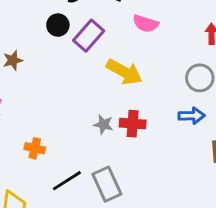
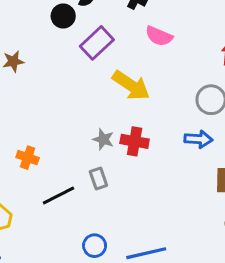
black circle: (58, 25) -> (63, 16), moved
gray rectangle: (107, 184) -> (98, 178), moved, size x0.6

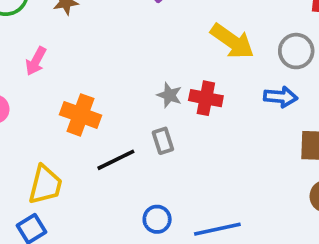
yellow arrow: (131, 85) -> (232, 41), moved
orange cross: (28, 158) -> (81, 115), size x1.5

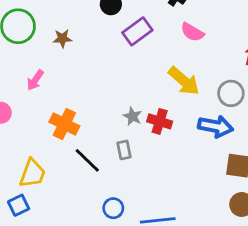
blue arrow: (281, 97) -> (216, 126), size x1.4
black line: (116, 160) -> (87, 160), turned 64

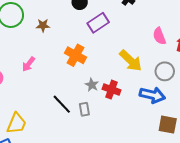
pink semicircle: (192, 32) -> (159, 36), moved, turned 36
pink arrow: (35, 80) -> (29, 64), moved
orange cross: (64, 124) -> (75, 55), moved
black line: (87, 160) -> (62, 104), moved

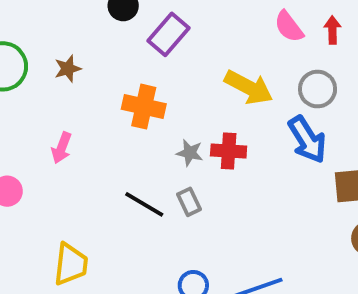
blue arrow: (152, 95) -> (307, 139), turned 60

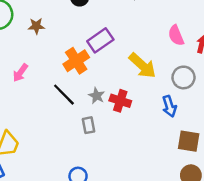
purple rectangle: (168, 34) -> (100, 40), moved
orange cross: (144, 107) -> (76, 61), turned 30
blue arrow: (307, 139) -> (169, 106), size x0.7
black line: (144, 204) -> (64, 95), moved

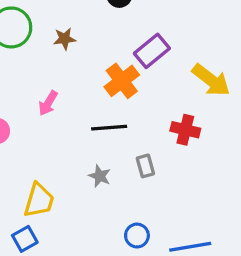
black line: (64, 95) -> (109, 128), turned -45
gray star: (97, 96) -> (100, 176), moved

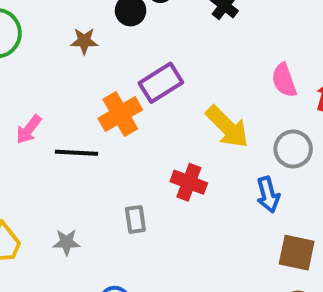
brown star: (65, 39) -> (84, 41), moved
black line: (109, 128) -> (77, 153), moved
gray star: (100, 176) -> (66, 242), moved, turned -30

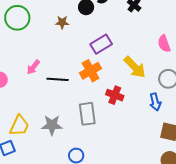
orange cross: (120, 114) -> (90, 71), moved
gray rectangle: (135, 219) -> (87, 114), size x1.6
gray star: (66, 242) -> (52, 125), size x1.5

